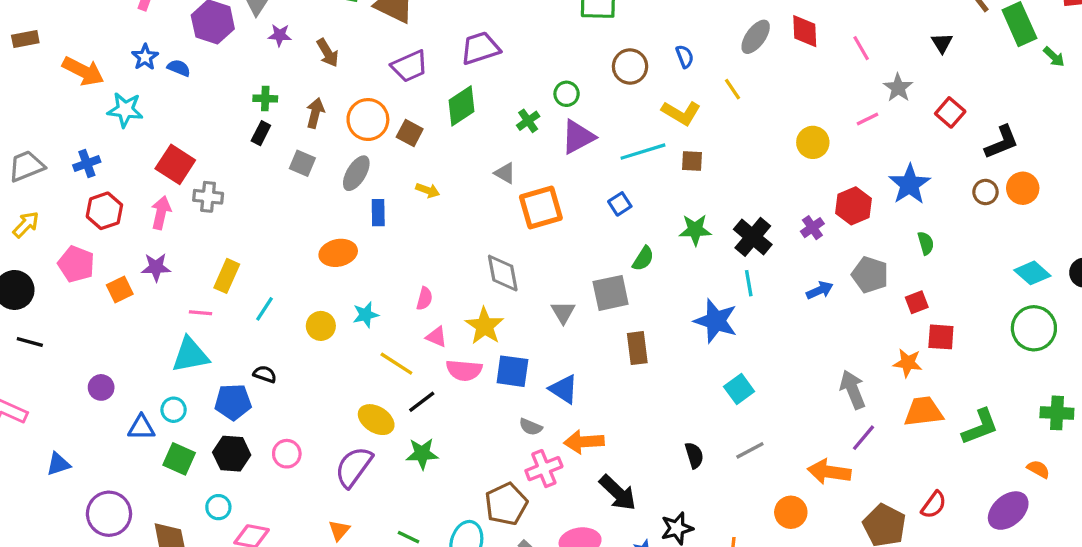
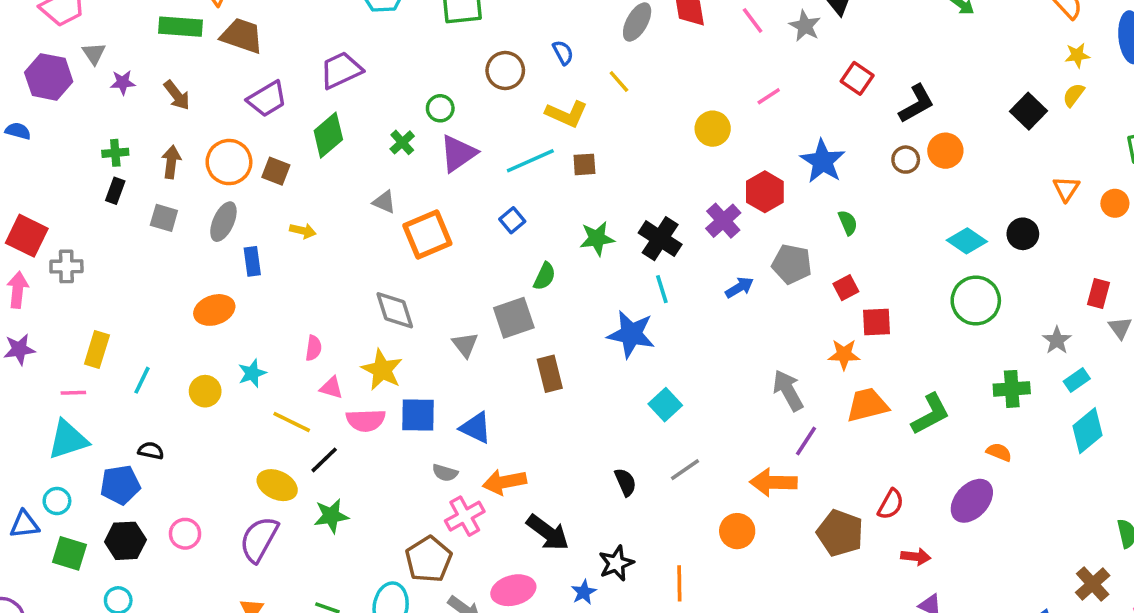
gray star: (898, 88) -> (805, 26), moved
purple cross: (812, 228) -> (723, 221), size x1.4

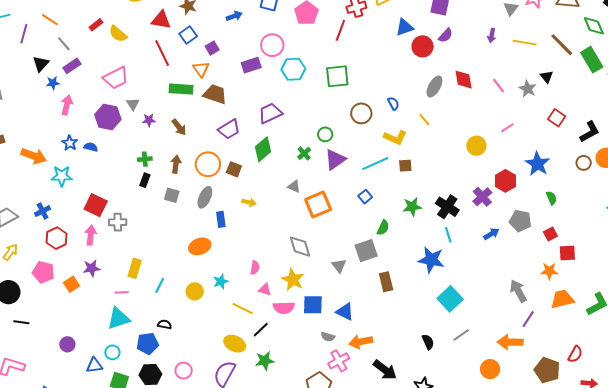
cyan square: (665, 405) -> (450, 299), size x1.4

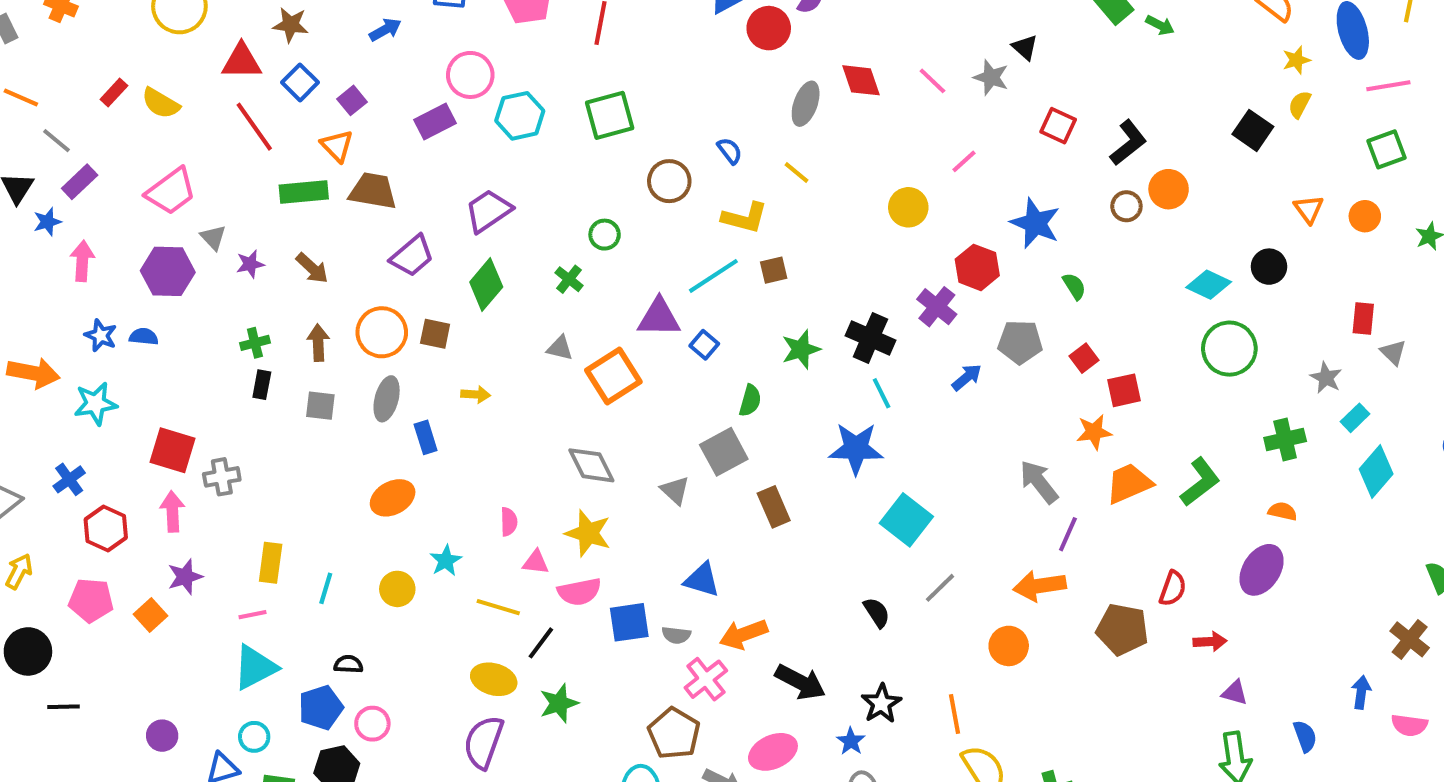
purple triangle: (335, 159) -> (659, 318), moved, turned 45
blue square: (313, 305) -> (629, 622), moved
pink circle: (184, 371) -> (372, 724), moved

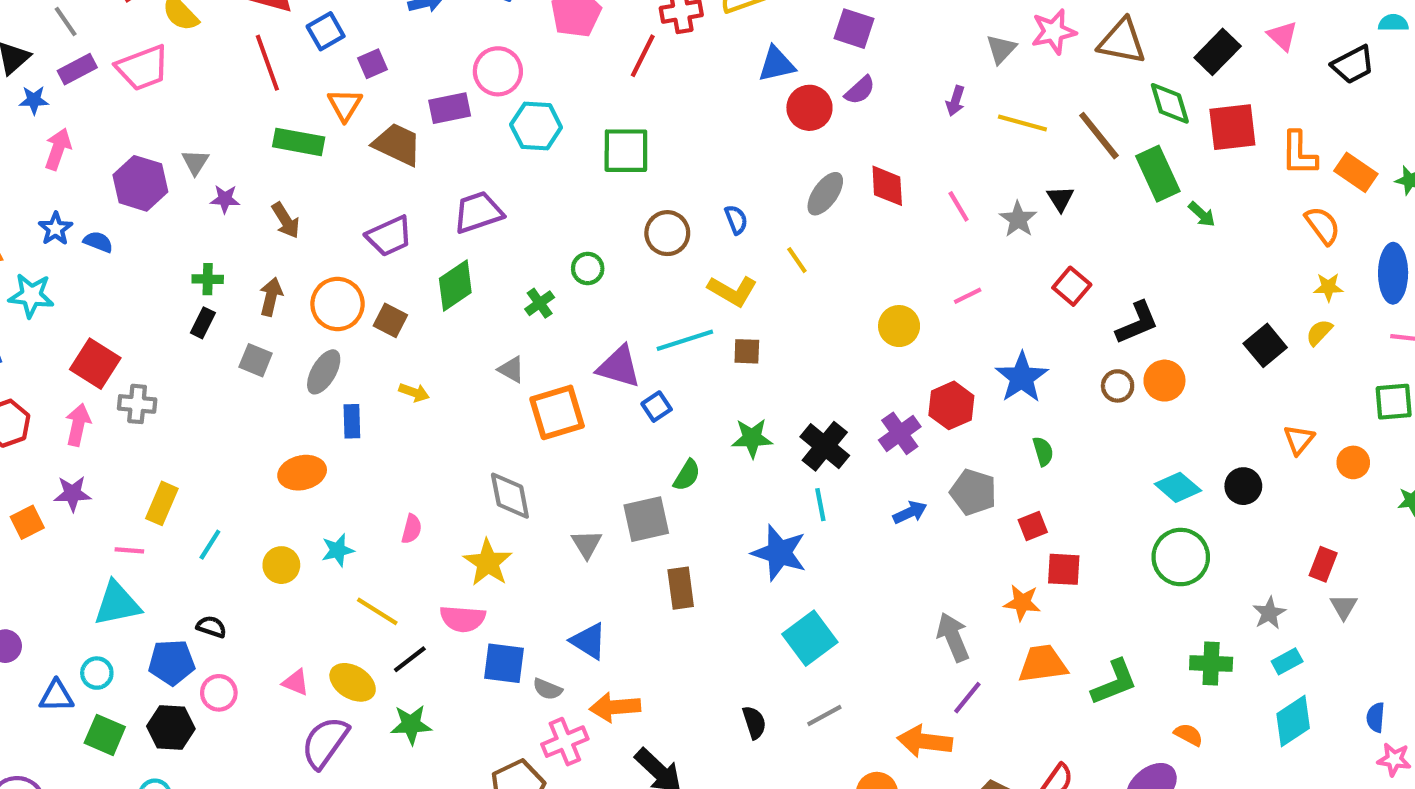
pink trapezoid: (171, 191) -> (143, 68), moved
brown trapezoid: (373, 191) -> (397, 144), moved
pink triangle: (536, 562) -> (296, 682), moved

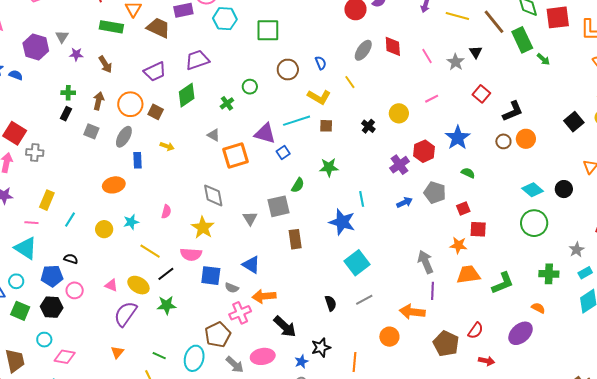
black cross: (825, 446) -> (368, 126), moved, size x0.6
green semicircle: (1043, 451) -> (468, 173), turned -48
cyan triangle: (117, 604) -> (26, 248), turned 45
purple line: (967, 698) -> (432, 291), turned -36

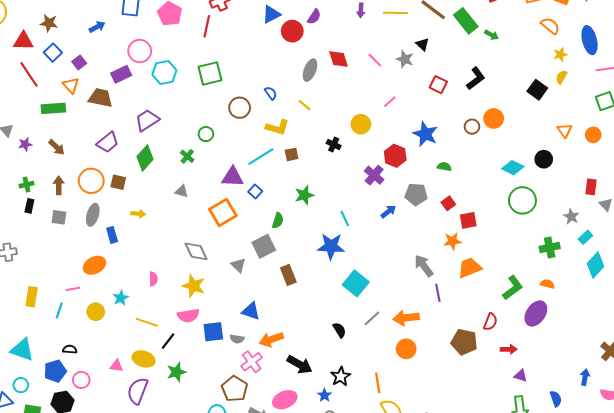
black L-shape: (513, 111) -> (476, 78), moved
orange square: (236, 156) -> (223, 212), moved
pink line: (31, 223) -> (73, 289), moved
green L-shape: (503, 283) -> (513, 288), moved
orange arrow: (412, 312) -> (406, 318), moved

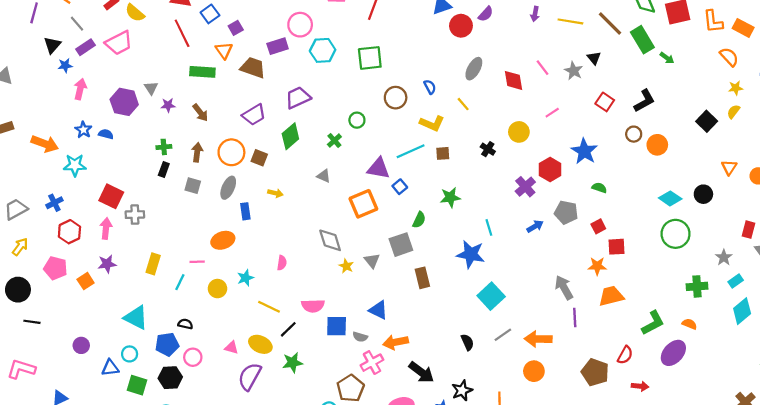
red diamond: (338, 59) -> (514, 80), moved
brown circle: (472, 127) -> (634, 134), moved
yellow star: (194, 286) -> (346, 266), moved, size x0.6

